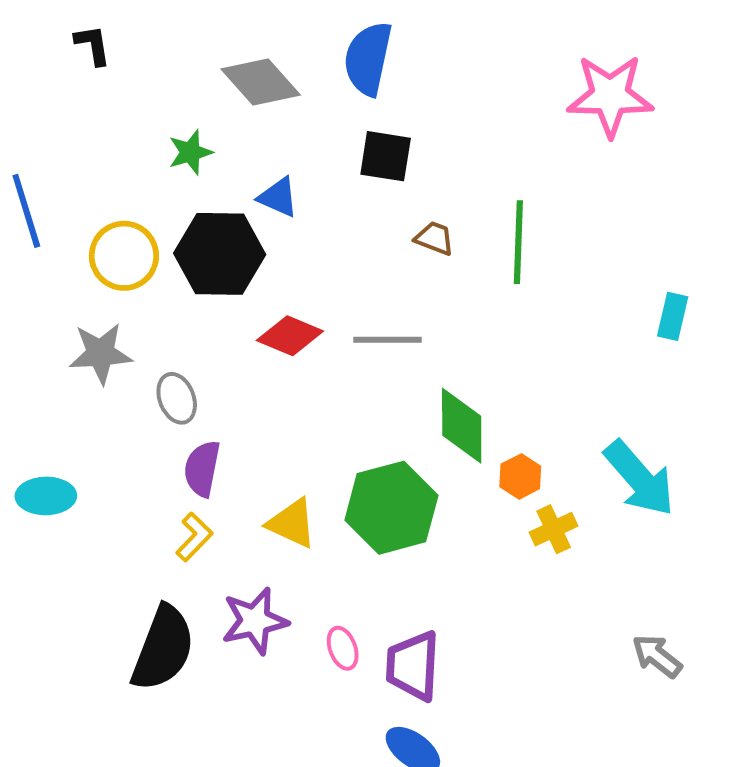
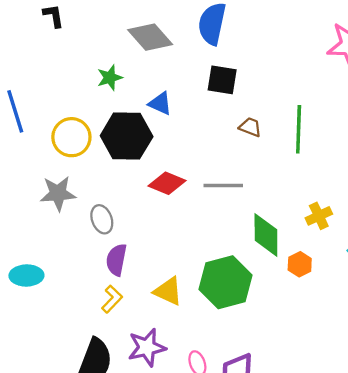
yellow cross: (554, 529) -> (319, 216), moved

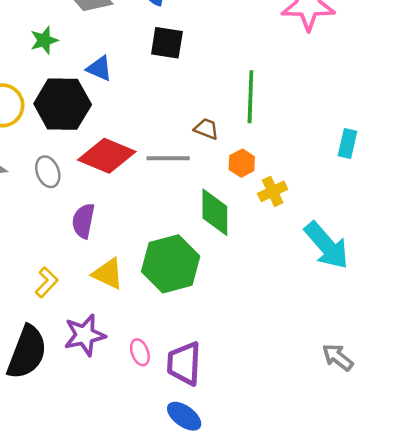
brown trapezoid: (250, 127) -> (206, 129), moved
red diamond: (167, 183) -> (107, 156), size x1.4
gray ellipse: (102, 219) -> (48, 172), moved
purple semicircle: (116, 260) -> (83, 221), moved
orange hexagon: (300, 264) -> (242, 163), moved

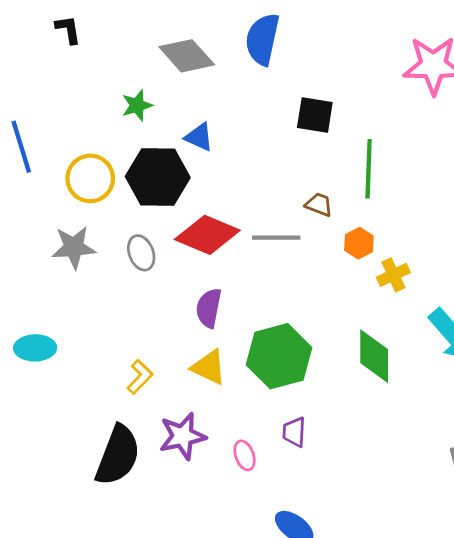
black square: (167, 43) -> (315, 115), moved
green diamond: (215, 212) -> (374, 356), moved
purple semicircle: (83, 221) -> (209, 308), moved
purple trapezoid: (184, 363) -> (294, 432), moved, size x0.6

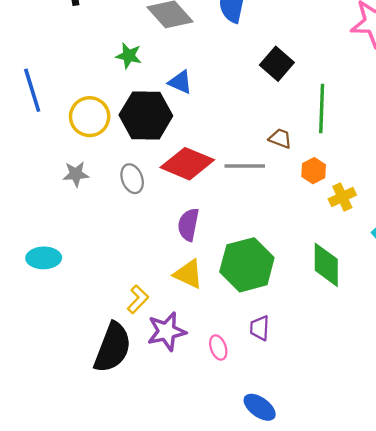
green star: (137, 105) -> (129, 56), turned 30
black square: (315, 115) -> (277, 64), turned 32
gray star: (74, 247) -> (76, 174), size x0.7
yellow L-shape: (140, 377) -> (138, 299), moved

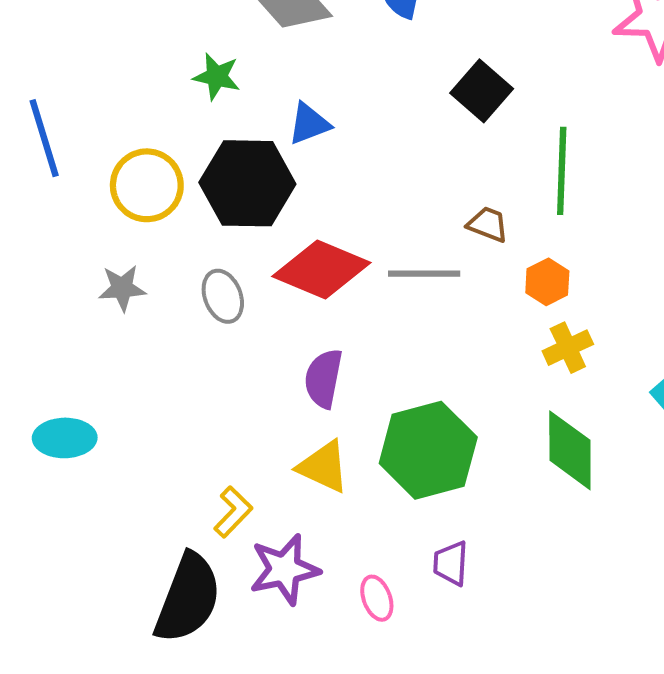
blue triangle: (180, 82) -> (309, 124), turned -45
yellow cross: (342, 197) -> (568, 348), moved

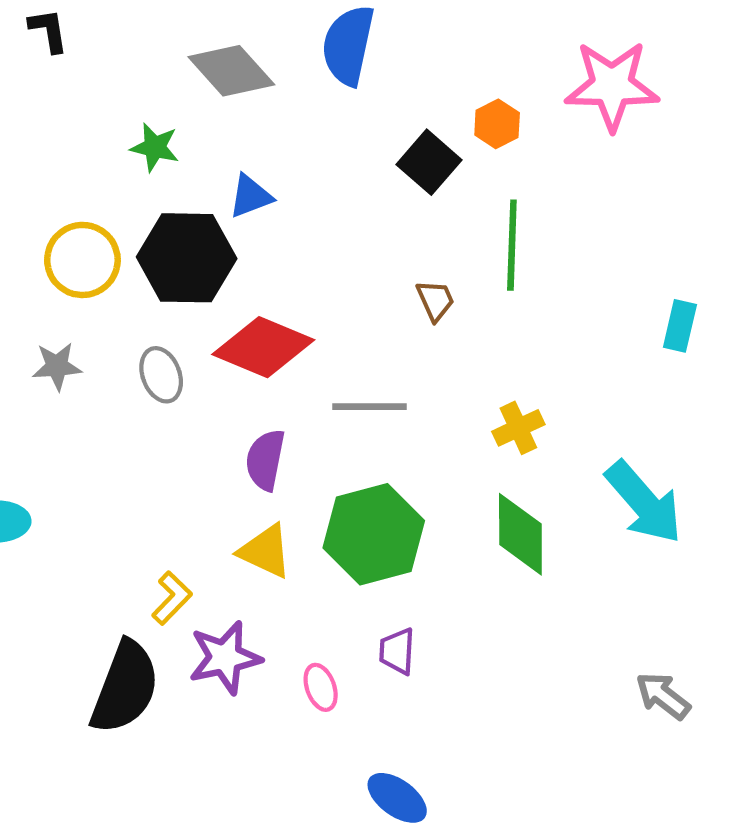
brown trapezoid: (488, 224) -> (435, 300), turned 45
gray line: (424, 274) -> (369, 407), moved
orange hexagon: (547, 282) -> (497, 124), moved

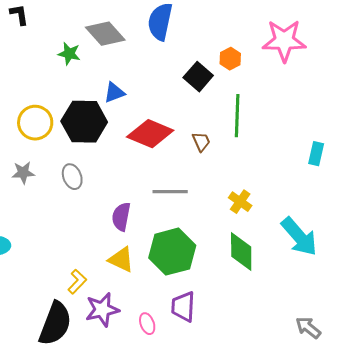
green star: (155, 147) -> (69, 54), moved
red diamond: (263, 347) -> (150, 134), moved
yellow cross: (518, 428) -> (240, 202), turned -30
purple trapezoid: (397, 651) -> (183, 307), size x1.4

